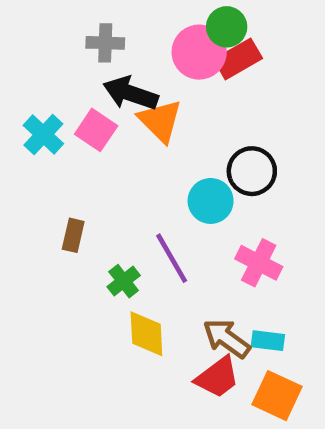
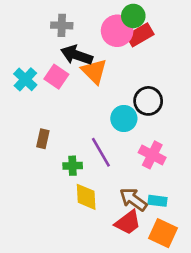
green cross: (124, 281) -> (73, 166), turned 36

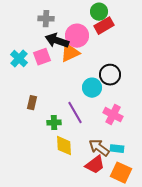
pink circle: (117, 31) -> (77, 36), moved
orange triangle: (94, 71) -> (70, 53), turned 50
pink square: (56, 77) -> (42, 57), turned 36

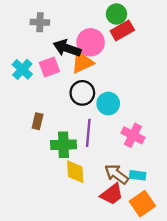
gray cross: (46, 19) -> (40, 22), moved
black circle: (110, 75) -> (82, 93), moved
purple line: (75, 113) -> (88, 133), turned 35
green cross: (54, 123) -> (63, 145), size x1.5
orange square: (121, 173) -> (142, 204), turned 30

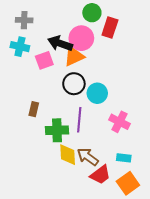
green circle: (116, 14) -> (92, 13), moved
gray cross: (40, 22) -> (24, 20), moved
red rectangle: (122, 31) -> (110, 28), turned -42
cyan cross: (22, 69) -> (20, 47), moved, turned -30
brown arrow: (116, 174) -> (88, 157), moved

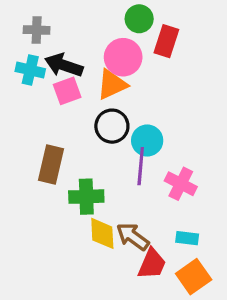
black arrow: (60, 43) -> (64, 65), moved
brown rectangle: (34, 109) -> (51, 165), size x1.6
purple line: (79, 120) -> (141, 166), moved
red trapezoid: (100, 175) -> (152, 264), turned -30

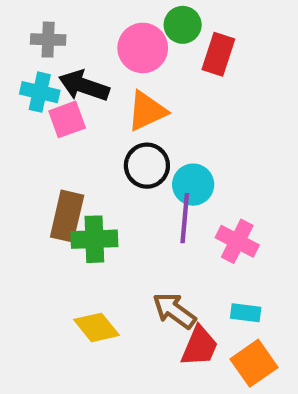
pink circle: (123, 57) -> (143, 48), moved
pink square: (67, 91) -> (67, 119), moved
green cross: (86, 197) -> (94, 239), moved
yellow diamond: (102, 233) -> (96, 327), moved, turned -36

